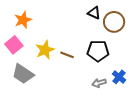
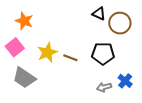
orange star: (23, 20) -> (24, 21), turned -30

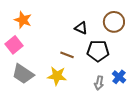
black triangle: (99, 14) -> (81, 28), moved
yellow star: (47, 52) -> (57, 76), moved, turned 30
gray arrow: (104, 87) -> (99, 83), turned -64

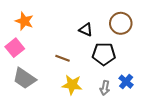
brown line: (67, 55) -> (62, 58), moved
yellow star: (57, 76) -> (72, 85), moved

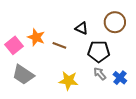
orange star: (24, 21) -> (36, 37), moved
brown line: (62, 58) -> (59, 45), moved
gray arrow: (105, 88) -> (100, 74), moved, turned 128

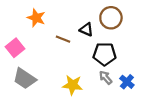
brown circle: (115, 22) -> (111, 18), moved
orange star: (36, 37) -> (36, 18), moved
brown line: (59, 45) -> (63, 39), moved

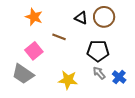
black triangle: (86, 30) -> (81, 18), moved
pink square: (15, 48) -> (34, 51), moved

